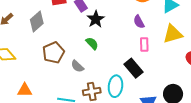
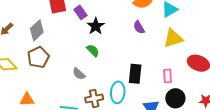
pink rectangle: (144, 45) -> (167, 76), moved
brown pentagon: (54, 53) -> (38, 57), moved
black rectangle: (134, 68) -> (135, 74), turned 48

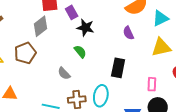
black star: (96, 26) -> (85, 28), turned -30
gray diamond: (37, 30) -> (40, 26), moved
black rectangle: (135, 74) -> (118, 68), moved

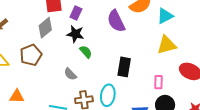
purple rectangle: (72, 12) -> (76, 13), turned 56
black star: (85, 28) -> (75, 34), moved
purple semicircle: (128, 33) -> (116, 21), moved, size x1.6

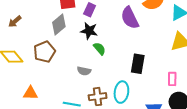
gray semicircle: (70, 74) -> (84, 71), turned -32

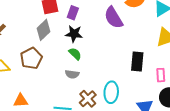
green semicircle: (99, 49) -> (75, 54), moved
black rectangle: (138, 64) -> (137, 61), moved
brown cross: (98, 97) -> (88, 99), turned -30

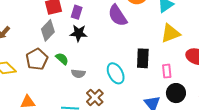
green semicircle: (75, 54) -> (62, 59), moved
cyan ellipse: (111, 92) -> (116, 73), moved, turned -30

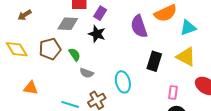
gray diamond: (48, 30) -> (68, 24), turned 35
yellow triangle: (171, 33) -> (186, 57), turned 35
black rectangle: (143, 58) -> (154, 61), moved

